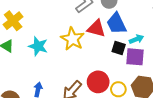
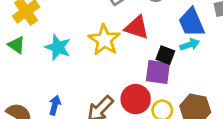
blue trapezoid: (116, 23) -> (192, 22), moved
purple square: (135, 57) -> (158, 72), moved

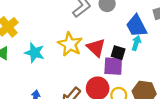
red triangle: (137, 27) -> (96, 48), moved, turned 30
cyan arrow: (190, 45) -> (136, 43), turned -48

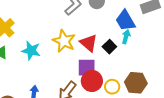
black square: (118, 53) -> (109, 47), turned 32
purple square: (113, 66) -> (87, 68), moved

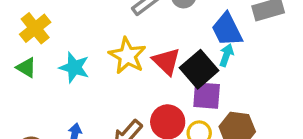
black square: (109, 47) -> (199, 69), size x1.6
purple square: (87, 68) -> (207, 96), moved

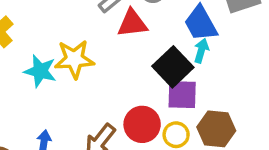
yellow star: (127, 56) -> (74, 59), moved, turned -30
red triangle: (166, 61) -> (132, 23), moved, turned -48

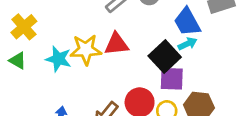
red triangle: (132, 23) -> (116, 44), moved
cyan arrow: (201, 51) -> (187, 44), turned 48

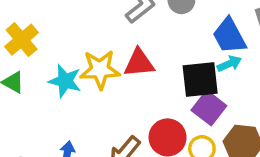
black square: (165, 56) -> (200, 79), turned 36
purple square: (172, 79) -> (209, 108), turned 35

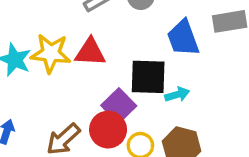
cyan arrow: (229, 64) -> (177, 95), moved
purple square: (209, 108) -> (119, 106), moved

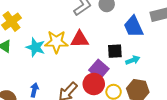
black square: (148, 77) -> (115, 51), size x0.7

